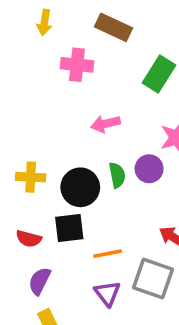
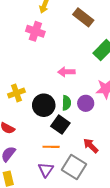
pink cross: (77, 65) -> (35, 31), moved
yellow cross: (31, 177) -> (16, 93), turned -35
black square: (69, 228) -> (60, 125), moved, turned 30

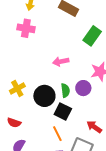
orange line: (51, 147) -> (57, 134), turned 70

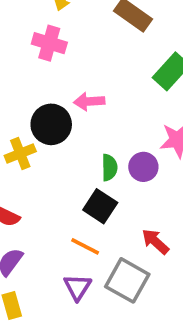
pink arrow: (61, 62) -> (89, 102), moved
black circle: (44, 96) -> (51, 124), moved
orange line: (57, 134) -> (85, 246), turned -42

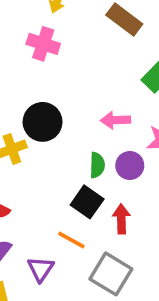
pink arrow: (89, 102) -> (115, 120), moved
red arrow: (155, 242) -> (121, 219), moved, turned 44
purple triangle: (78, 287) -> (41, 269), moved

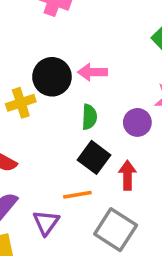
pink arrow: (115, 120) -> (93, 72), moved
green semicircle: (97, 165) -> (89, 117), moved
orange line: (71, 240) -> (77, 195), turned -40

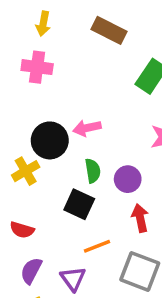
purple circle: (137, 122) -> (128, 179), moved
black square: (94, 157) -> (79, 204), moved

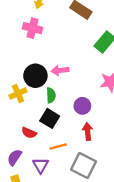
green semicircle: (93, 171) -> (51, 95), moved
red semicircle: (22, 230) -> (29, 133), moved

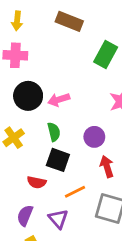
black circle: (35, 76) -> (28, 96), moved

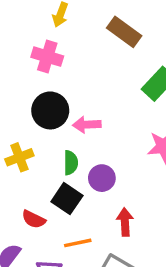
purple circle: (94, 137) -> (102, 178), moved

